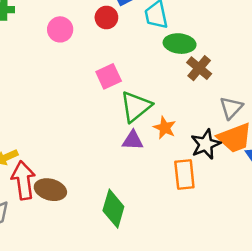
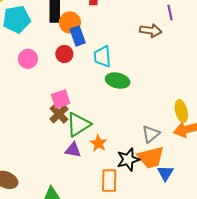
brown cross: (199, 68) -> (59, 114), moved

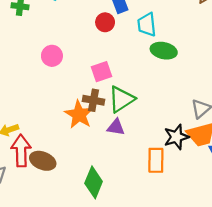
pink circle: (28, 59) -> (52, 56), moved
brown cross: (59, 114) -> (94, 100), moved, turned -36
orange star: (99, 143) -> (79, 115), moved, size x1.5

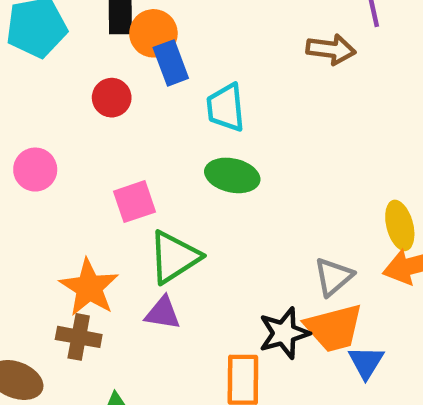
red circle: (105, 22) -> (112, 98), moved
green ellipse: (164, 51) -> (232, 175), moved
brown cross: (94, 100) -> (79, 337), moved

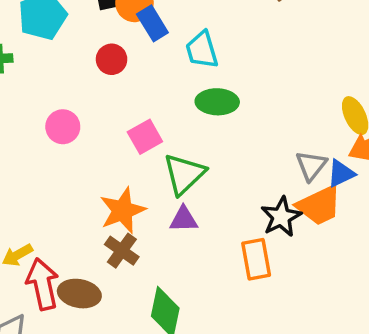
orange star: (89, 287) -> (122, 211), turned 30
brown cross: (79, 337) -> (122, 251), turned 36
blue triangle: (366, 362) -> (341, 173), moved, turned 44

